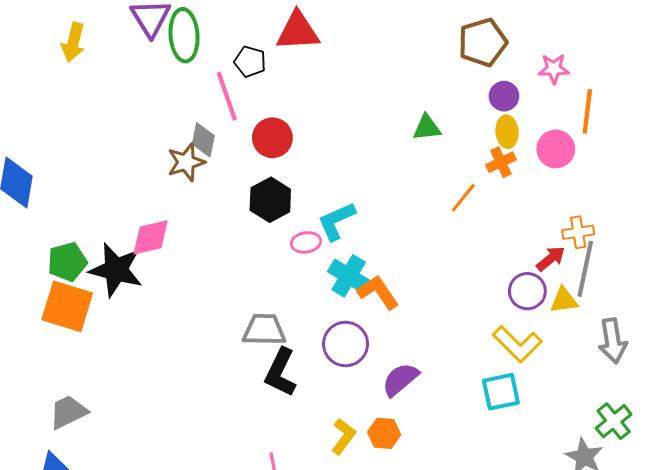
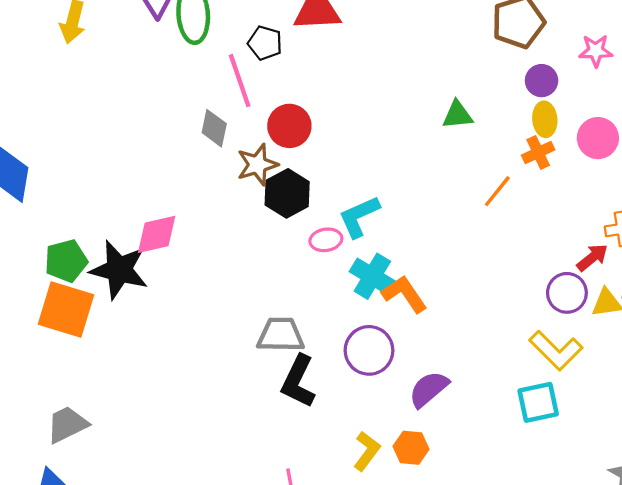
brown star: (186, 162) -> (257, 165), moved

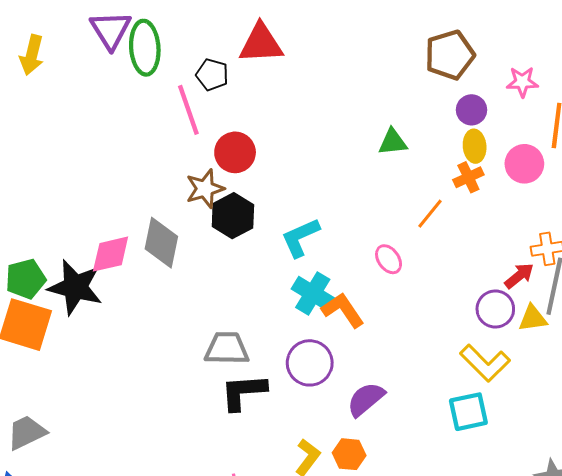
gray diamond: (214, 128) -> (161, 243), moved, size x1.4
pink ellipse: (326, 240) -> (389, 259), moved, turned 64
black L-shape: (298, 381) -> (243, 392), turned 60

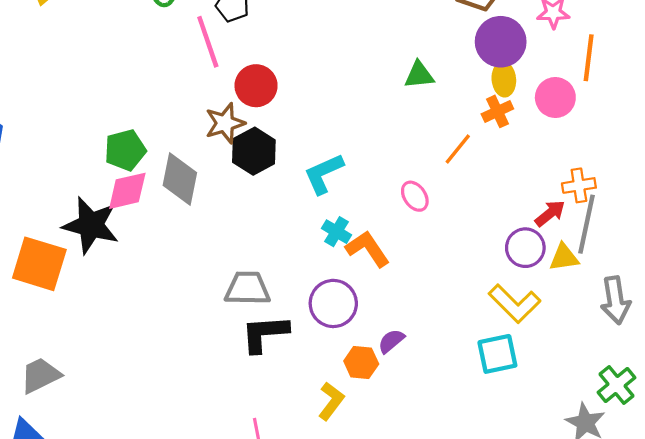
purple circle: (471, 110) -> (501, 42), size x1.6
green pentagon: (26, 279) -> (125, 150), moved
cyan cross: (313, 293) -> (337, 232), size x0.7
purple semicircle: (366, 399) -> (391, 341), size x0.7
orange hexagon: (349, 454) -> (361, 362), moved

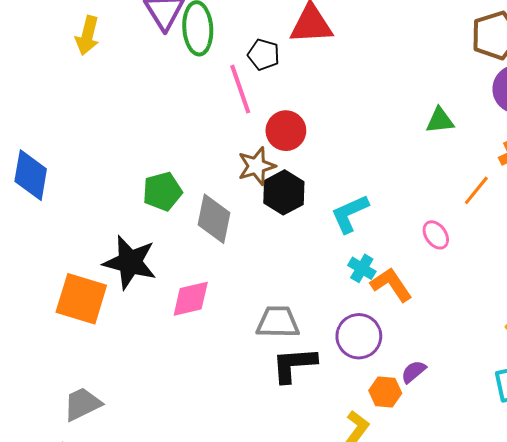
pink diamond: (127, 191) -> (191, 299), moved

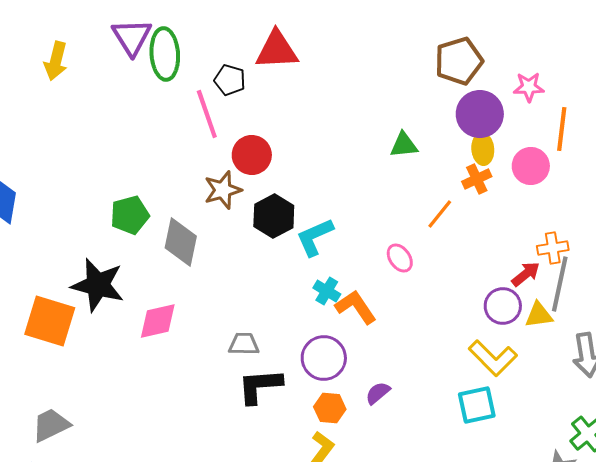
black hexagon: (284, 192) -> (274, 216), moved
gray trapezoid: (278, 322) -> (244, 344), size x0.7
orange hexagon: (385, 392) -> (330, 408), moved

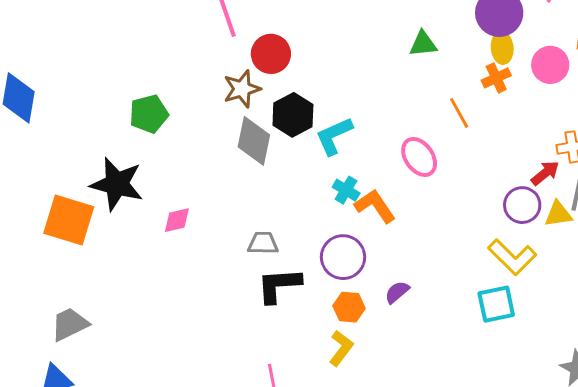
orange line: (440, 214) -> (459, 113), turned -68
gray diamond: (181, 242) -> (254, 141), moved
pink ellipse: (400, 258) -> (419, 157), size x1.4
pink diamond: (158, 321) -> (177, 220), size x0.7

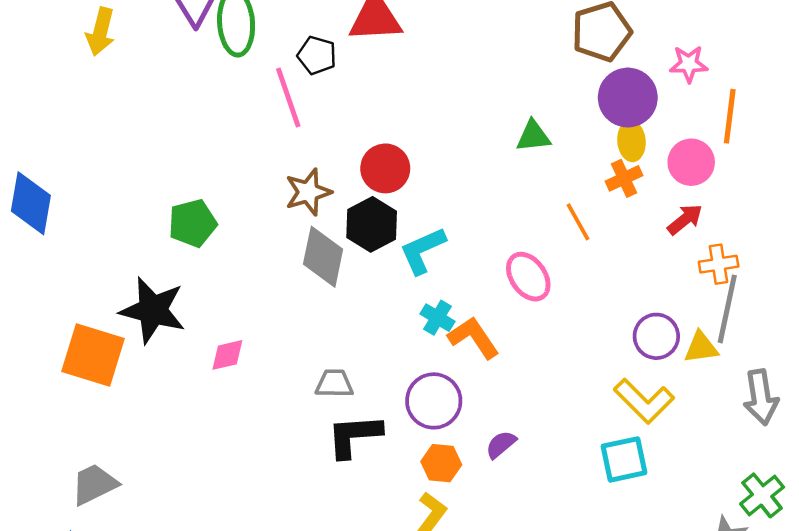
red circle: (271, 54) -> (385, 168), moved
red arrow: (545, 173) -> (685, 219), moved

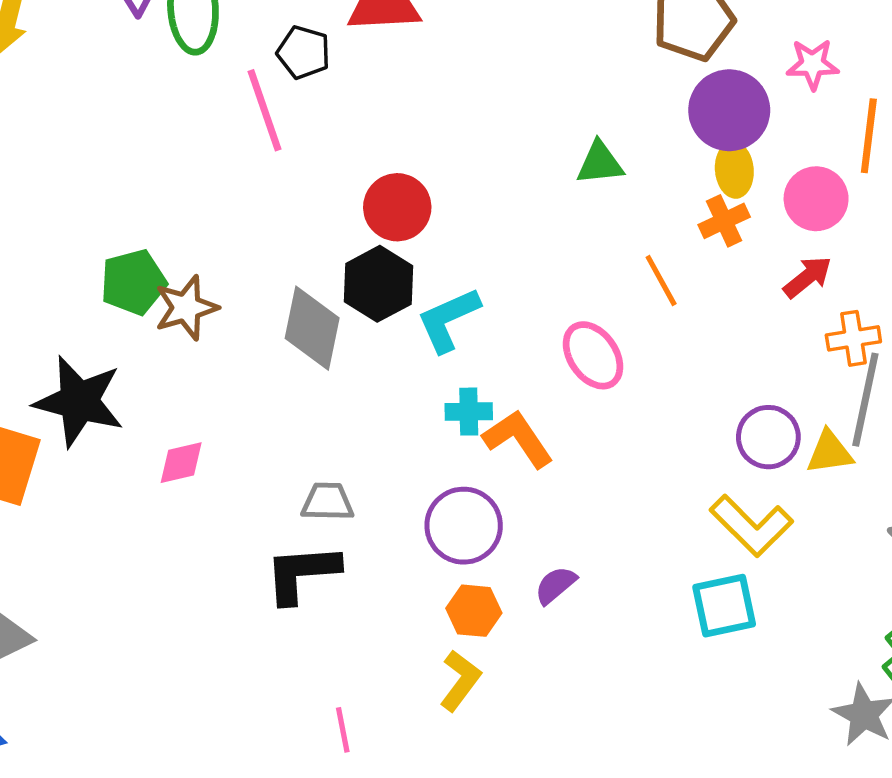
brown star: (308, 192) -> (186, 308), moved
cyan cross: (437, 318) -> (469, 412), turned -32
black L-shape: (354, 436) -> (302, 573), moved

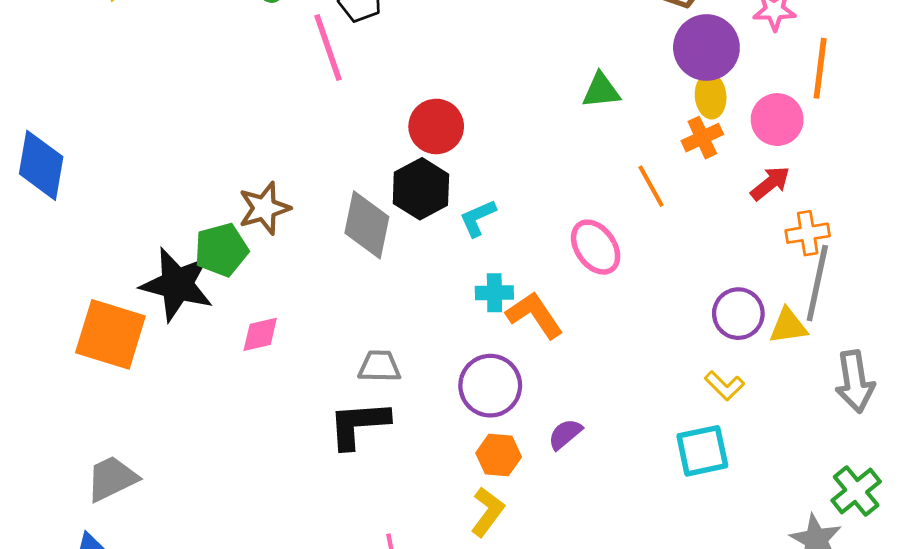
green pentagon: (133, 282) -> (221, 250), moved
cyan L-shape: (448, 320) -> (478, 218), size x0.7
yellow L-shape: (751, 526) -> (724, 386), size x0.6

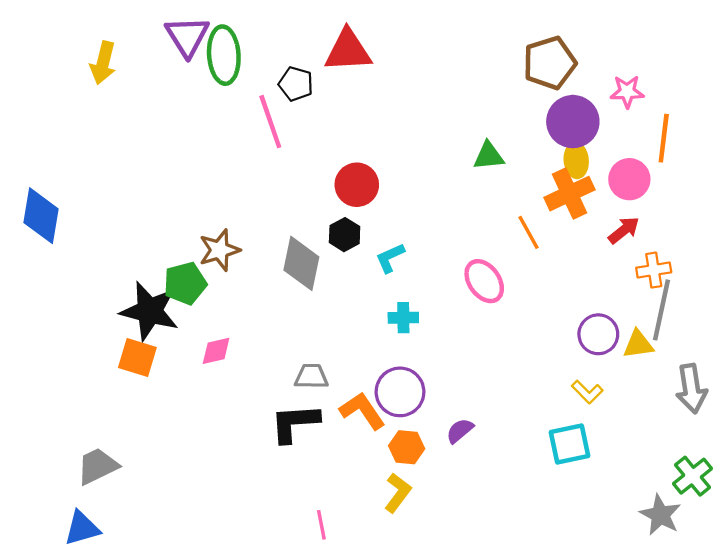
orange cross: (702, 138) -> (570, 194), size x1.5
black hexagon: (421, 189) -> (345, 235), size x0.7
orange L-shape: (535, 315) -> (362, 411), moved
orange square: (110, 334) -> (137, 358), moved, size x0.7

